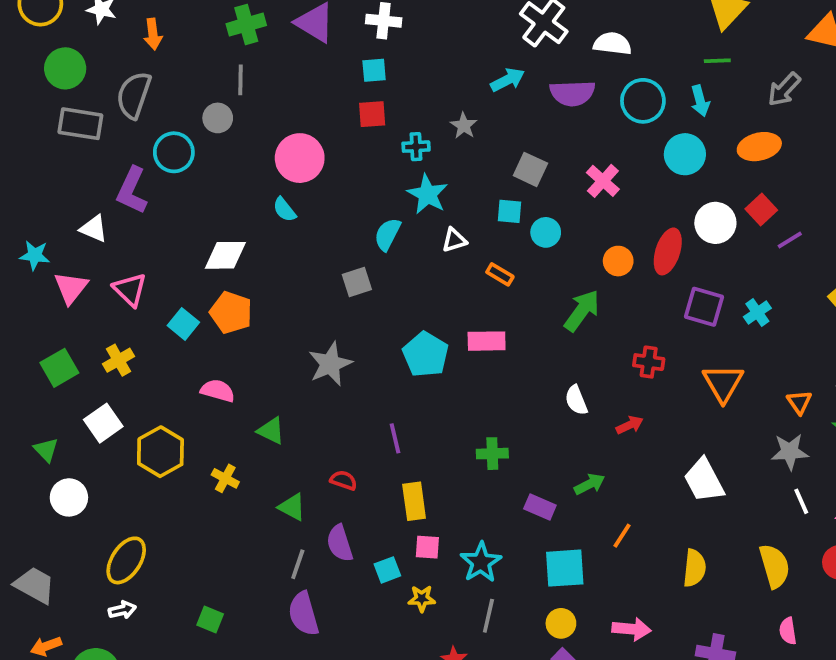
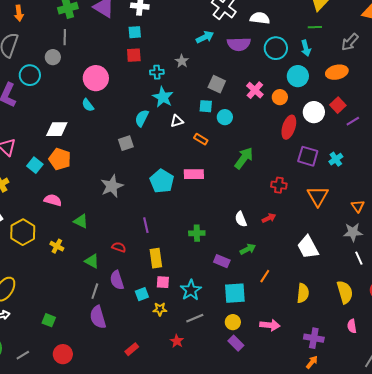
orange circle: (618, 261) -> (280, 97), moved
white semicircle: (576, 400) -> (241, 219), moved
gray line: (488, 616) -> (195, 318), turned 54

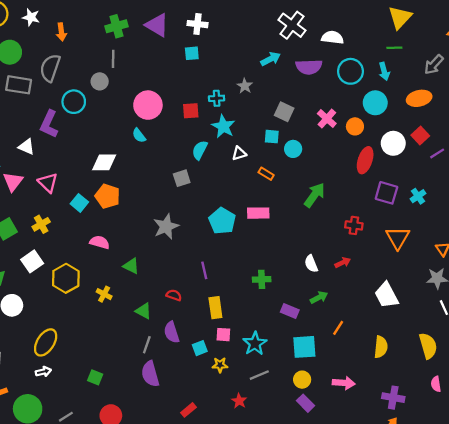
red square: (134, 55) -> (191, 111), moved

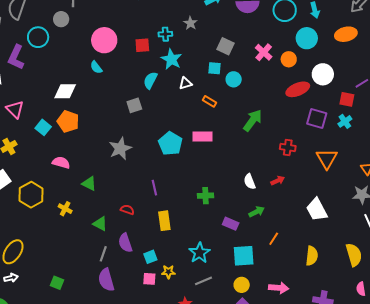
red square: (420, 135) -> (347, 99), moved, turned -35
red ellipse: (365, 160) -> (298, 89), turned 50
pink square: (223, 335) -> (149, 279), moved

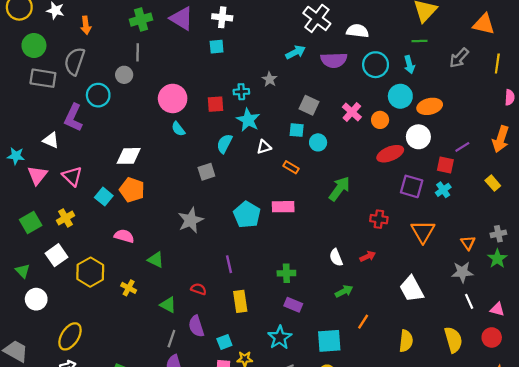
orange ellipse: (346, 34) -> (430, 106), moved
cyan semicircle: (96, 67) -> (178, 129), moved
purple rectangle: (231, 224) -> (293, 305), moved

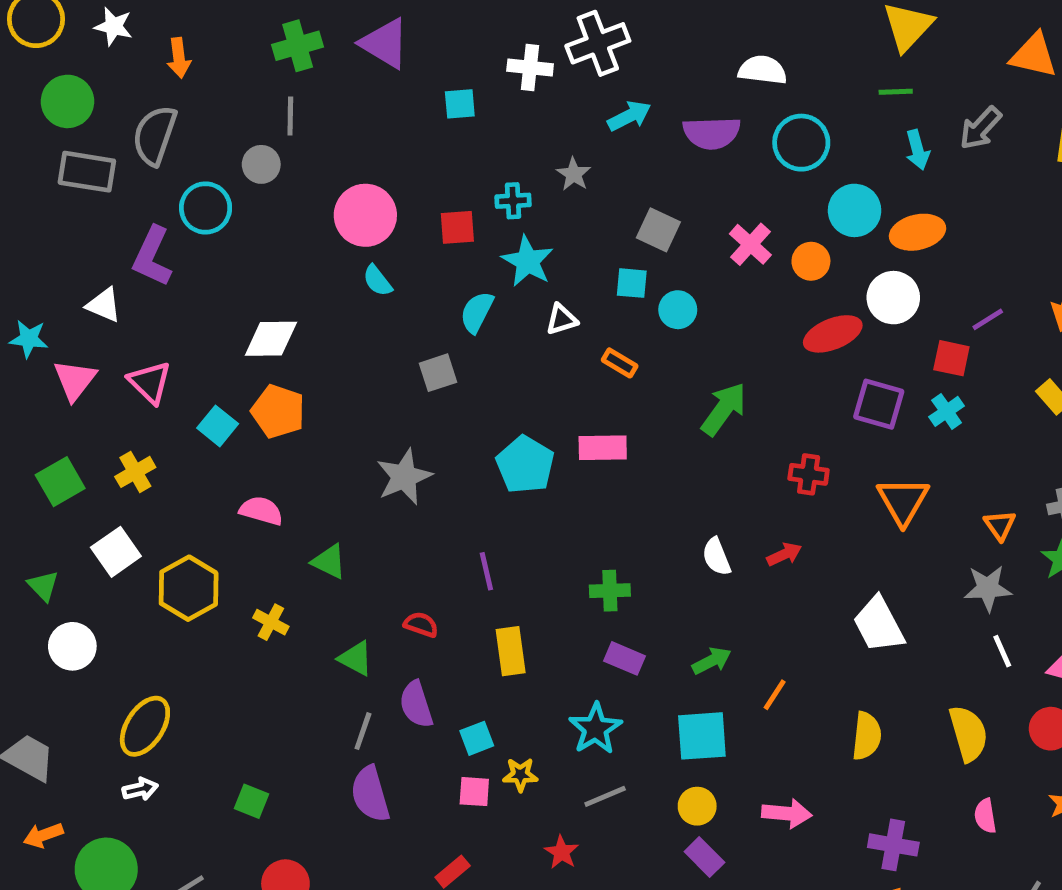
white cross: (222, 17) -> (530, 68), moved
white cross: (317, 18) -> (598, 43), moved, turned 32
cyan arrow: (409, 65) -> (918, 150), moved
green arrow: (344, 291) -> (712, 661), moved

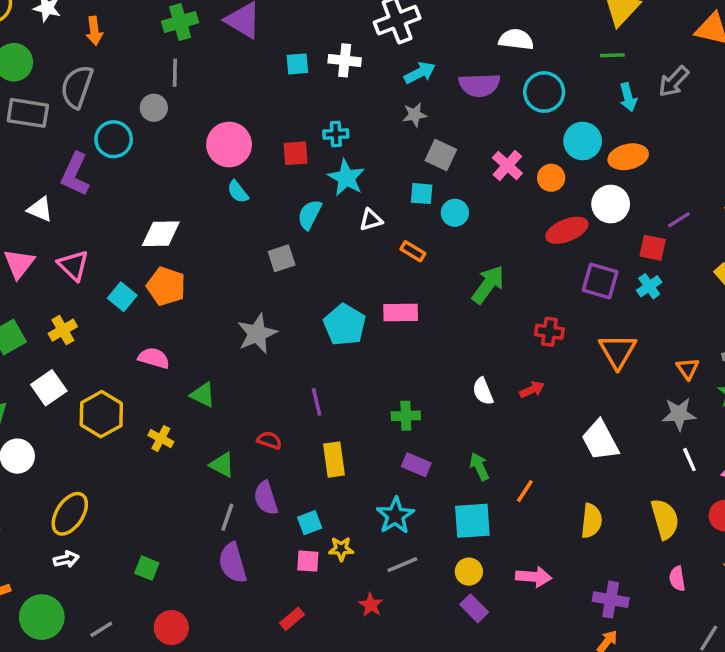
white cross: (530, 68) -> (345, 60), moved
gray star: (574, 174) -> (415, 115), moved, turned 30
green arrow: (712, 661) -> (479, 467), turned -88

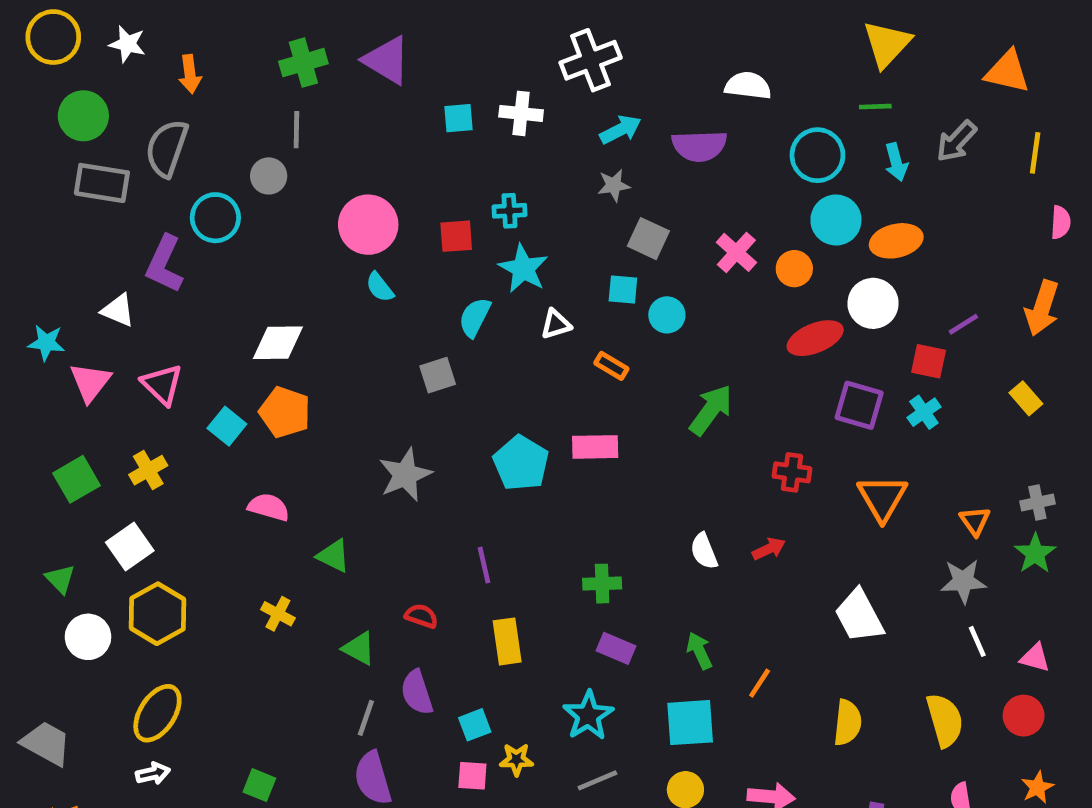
cyan circle: (544, 92) -> (817, 155), moved
yellow hexagon: (101, 414) -> (157, 614), moved

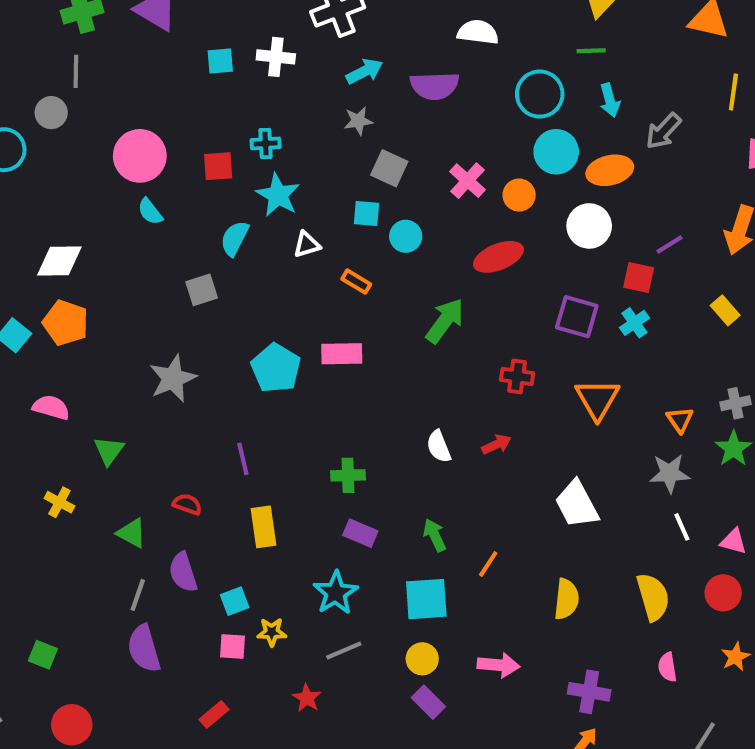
gray arrow: (956, 141) -> (663, 131), moved
red ellipse: (815, 338) -> (498, 257), moved
green triangle: (333, 556) -> (109, 451), turned 40

